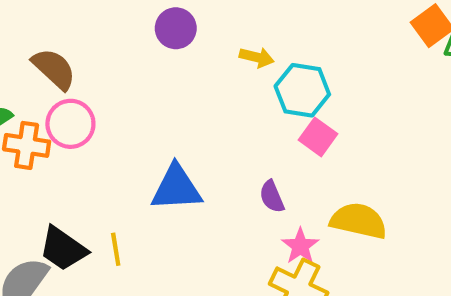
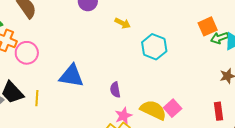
cyan hexagon: (302, 90) -> (154, 47), moved
pink circle: (70, 124) -> (27, 53), moved
pink square: (318, 137) -> (173, 108), moved

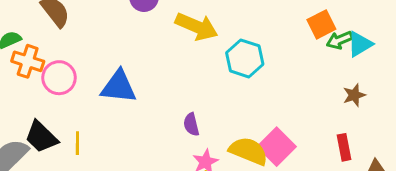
yellow arrow: (123, 23) -> (197, 27), size x1.8
blue triangle: (72, 76) -> (119, 87), moved
pink square: (173, 108) -> (277, 147), size x1.4

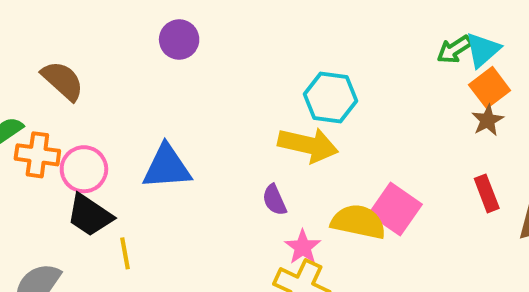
orange square: (321, 24) -> (490, 88), moved
yellow arrow: (197, 27) -> (308, 145), moved
black trapezoid: (41, 137) -> (90, 215), moved

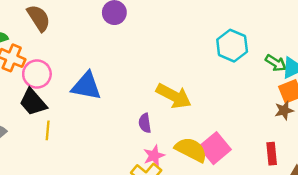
green arrow: (454, 49) -> (276, 63), turned -130
cyan hexagon: (330, 97) -> (232, 46), moved

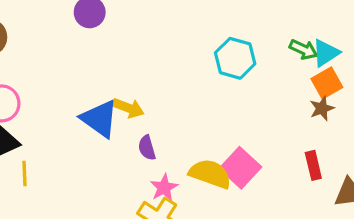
cyan hexagon: (232, 46) -> (235, 58), moved
blue triangle: (86, 86) -> (100, 119), moved, turned 32
yellow arrow: (174, 96) -> (128, 108), moved, size x0.7

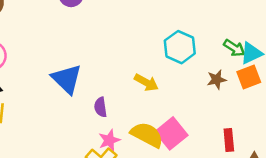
yellow arrow: (128, 108) -> (146, 83), moved
brown star: (322, 108) -> (217, 80), moved

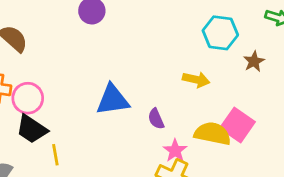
blue triangle: (67, 79) -> (113, 100), turned -36
brown star: (217, 80) -> (254, 61), moved

